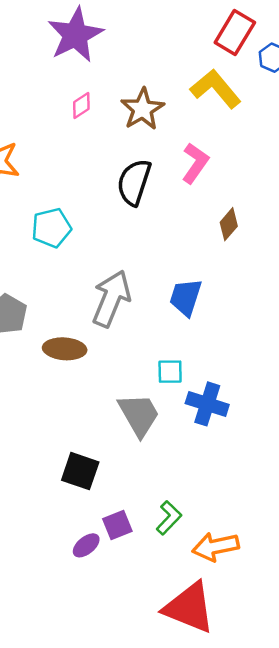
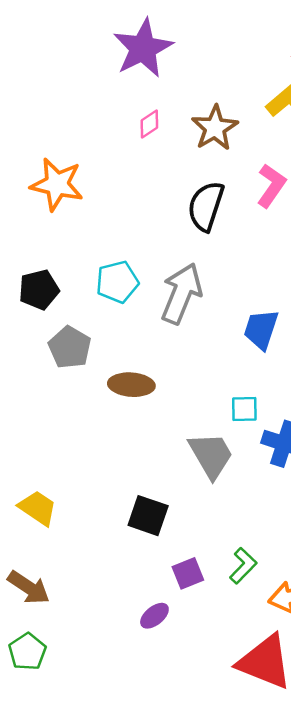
cyan pentagon: (51, 228) -> (117, 282), moved
gray arrow: (111, 299) -> (181, 293), moved
purple ellipse: (86, 545) -> (154, 616), moved

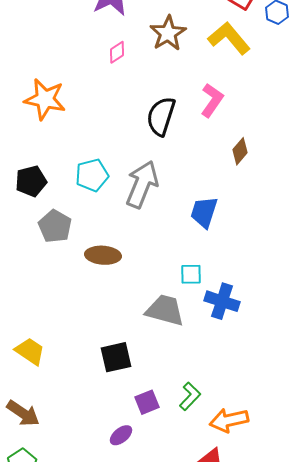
brown star: (215, 128) -> (168, 33), moved
gray trapezoid: (211, 455) -> (165, 310), turned -45
black square: (148, 516) -> (116, 357), turned -32

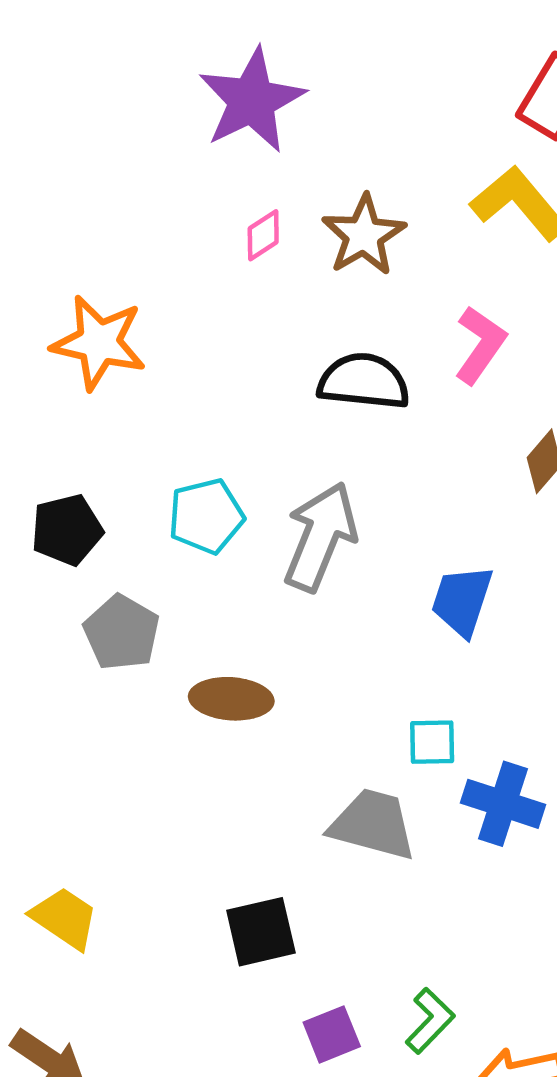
brown star: (168, 33) -> (364, 235), moved
black semicircle: (161, 116) -> (364, 381), turned 78

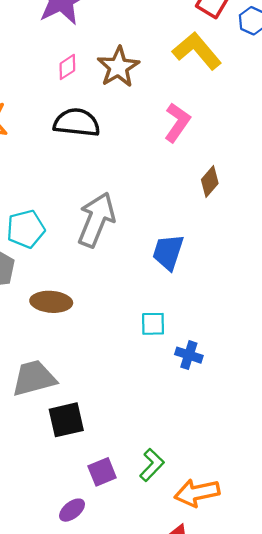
black semicircle: (364, 381) -> (77, 123), moved
cyan pentagon: (206, 516) -> (26, 229), moved
blue cross: (503, 804) -> (189, 355), size x0.7
gray trapezoid: (373, 824) -> (34, 378), moved, turned -30

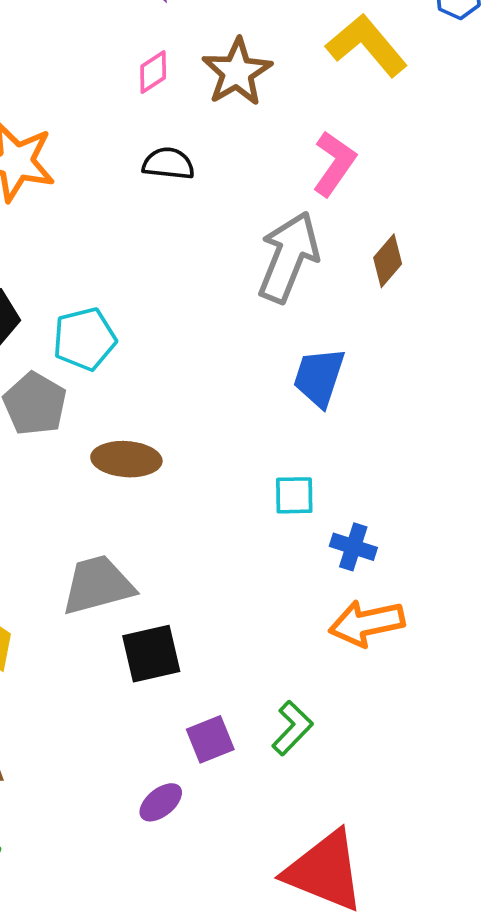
black semicircle: (77, 123) -> (168, 164), size x0.7
gray arrow: (96, 220) -> (288, 257), moved
orange arrow: (197, 493) -> (367, 623), moved

